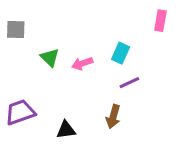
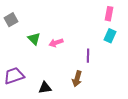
gray square: (16, 30) -> (11, 20), turned -32
cyan rectangle: (121, 53) -> (110, 36), moved
purple line: (129, 83) -> (88, 56), turned -64

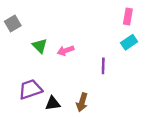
cyan rectangle: (110, 36) -> (129, 42), turned 32
purple trapezoid: (14, 76) -> (30, 89), moved
brown arrow: (77, 79) -> (82, 102), moved

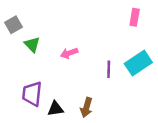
cyan rectangle: (129, 42) -> (138, 63), moved, size x1.5
green triangle: (40, 46) -> (32, 44), moved
purple trapezoid: (30, 89) -> (32, 94), turned -65

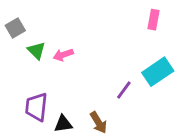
pink arrow: (69, 53) -> (63, 55), moved
purple line: (109, 69) -> (124, 90), moved, turned 35
brown arrow: (86, 107) -> (98, 122), turned -48

